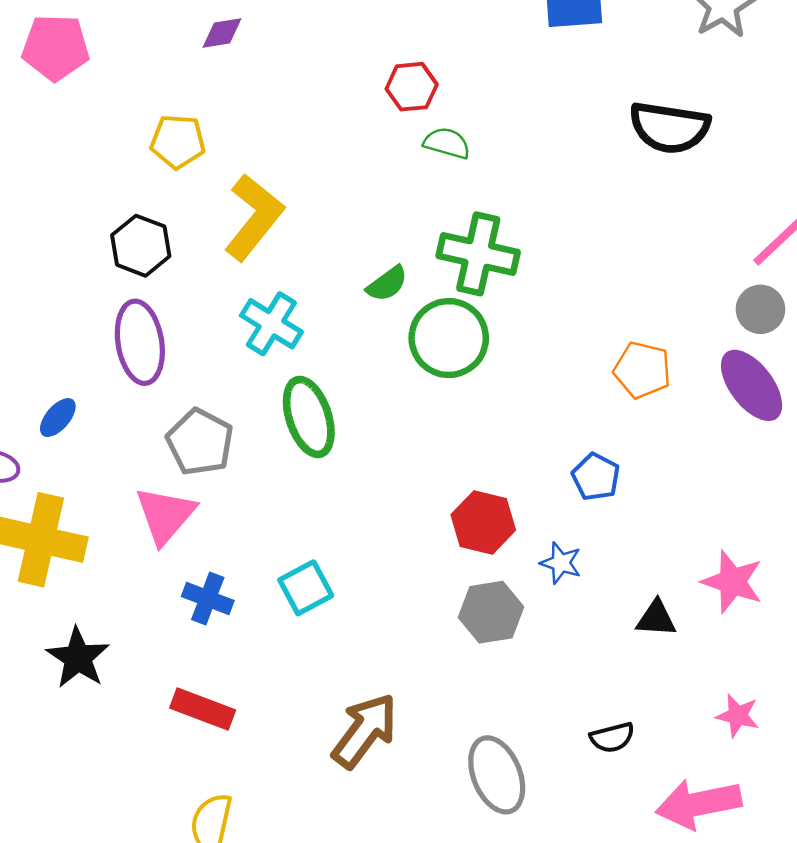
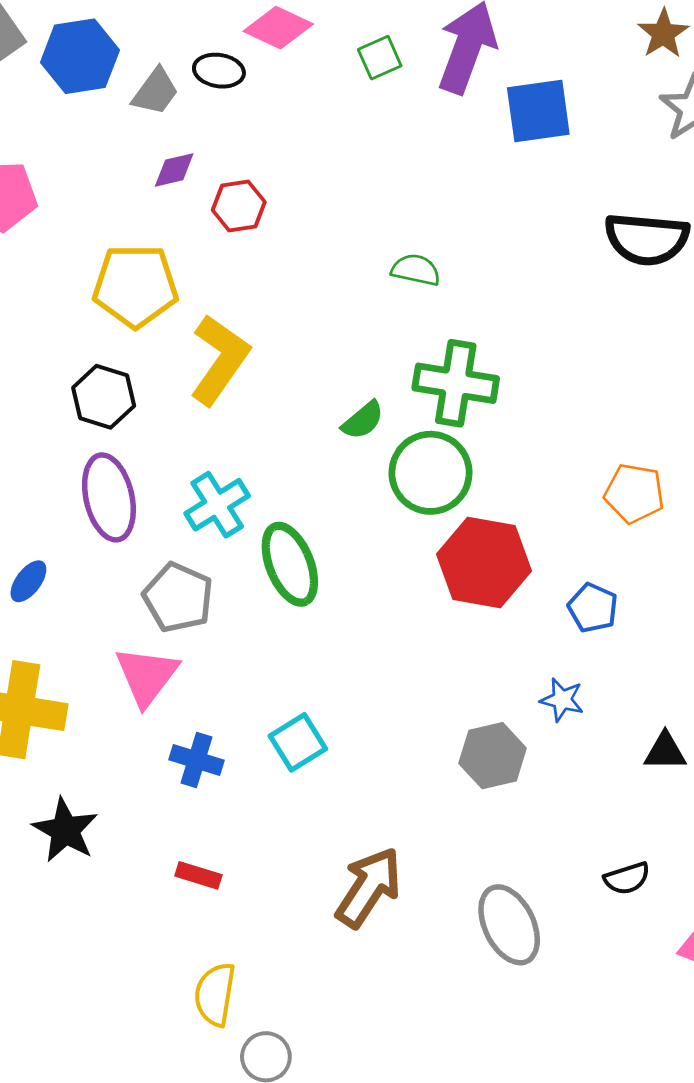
red hexagon: (412, 87) -> (239, 206), moved
yellow pentagon: (178, 142) -> (135, 286), size x1.5
cyan cross: (271, 324) -> (217, 505), moved, turned 30
red hexagon: (483, 522) -> (484, 563), moved, size x1.4
red rectangle: (203, 709) -> (198, 875), size x0.7

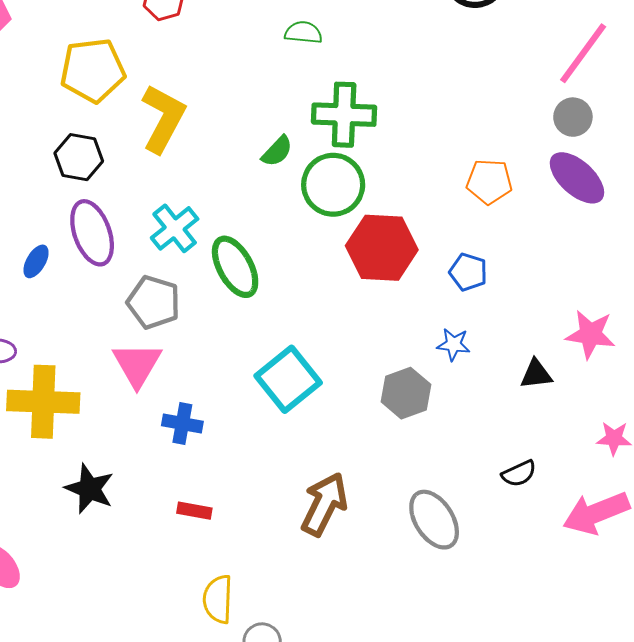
blue ellipse: (28, 581) -> (36, 261), moved
cyan square: (298, 742) -> (288, 379), moved, size x1.5

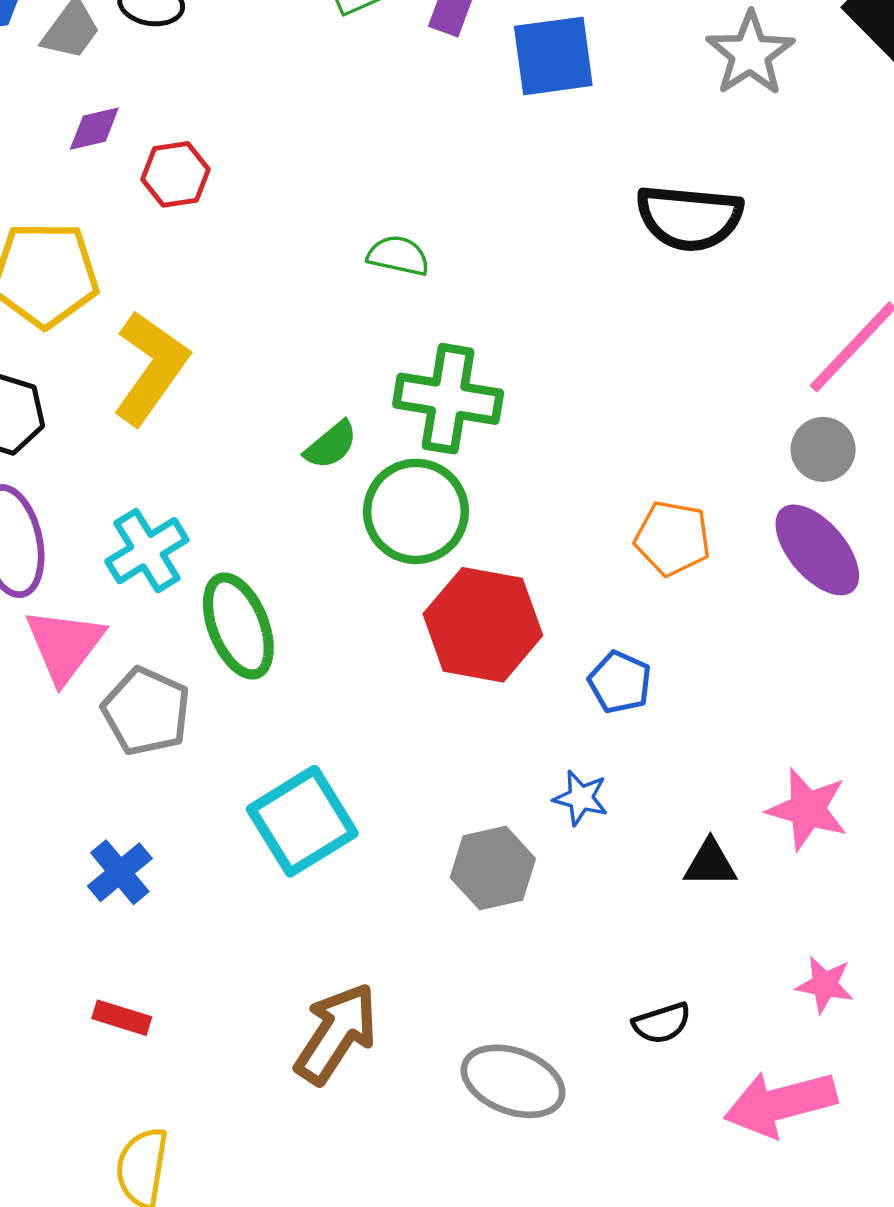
gray pentagon: (154, 302) -> (146, 711), moved
pink triangle: (137, 364) -> (65, 645), moved
blue cross: (182, 424) -> (120, 872), turned 33
gray ellipse: (434, 520) -> (513, 1081), turned -44

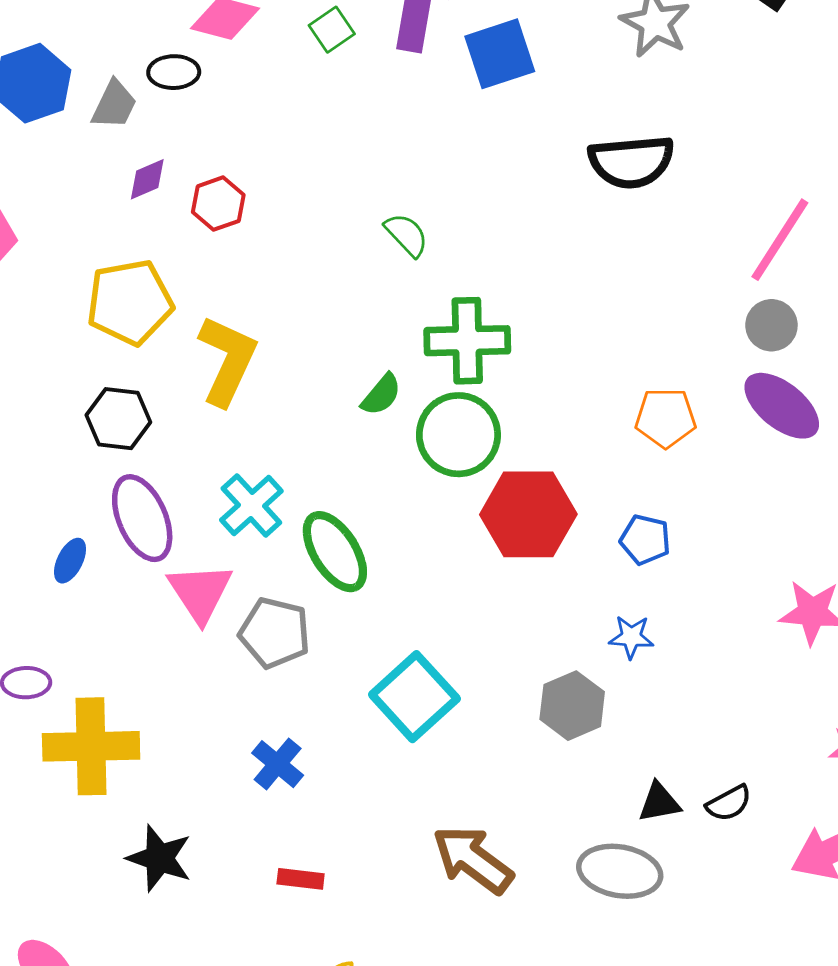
green semicircle: (398, 256) -> (407, 235), turned 45
black triangle: (710, 864) -> (659, 802), moved
brown arrow: (336, 1033) -> (473, 860), turned -76

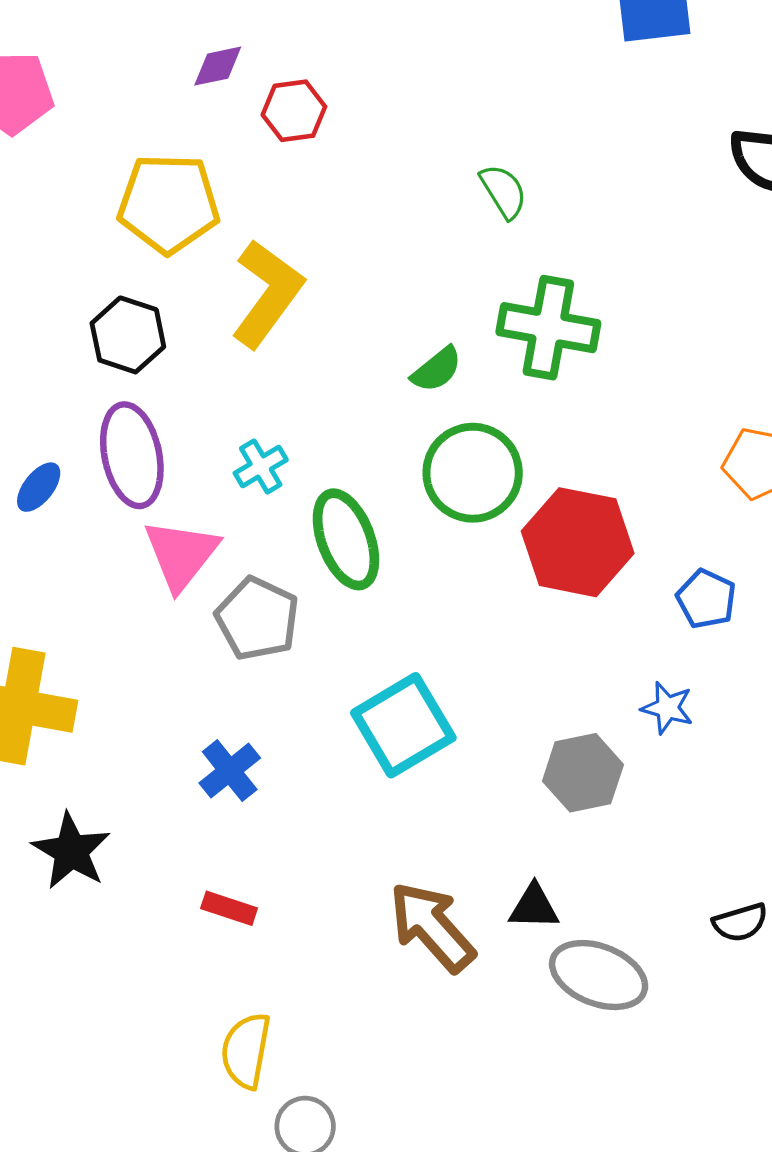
green circle: (458, 435) -> (473, 473), moved
cyan cross: (251, 506) -> (261, 467), size x0.7
black triangle: (659, 802) -> (534, 907), moved

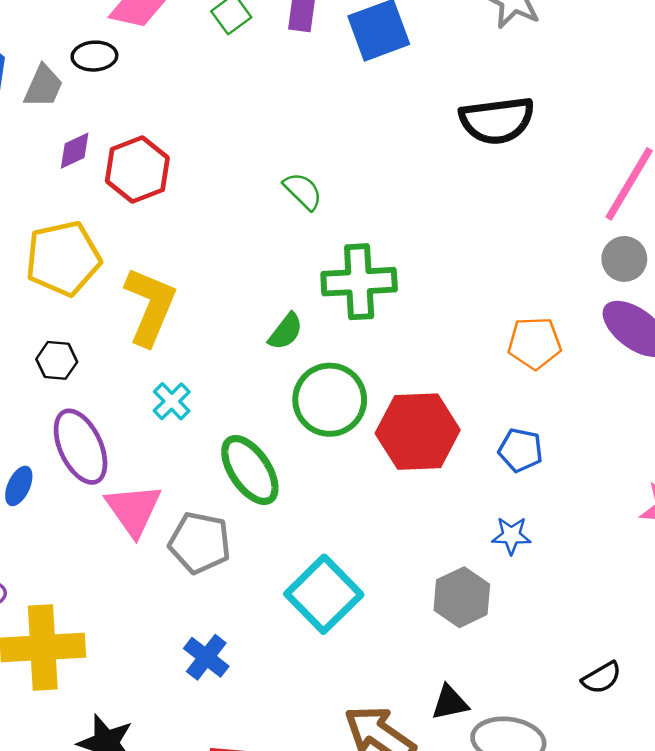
red hexagon: (294, 111) -> (137, 170), size x1.4
black hexagon: (128, 335) -> (57, 360), size x0.7
cyan cross: (261, 467) -> (172, 401), moved

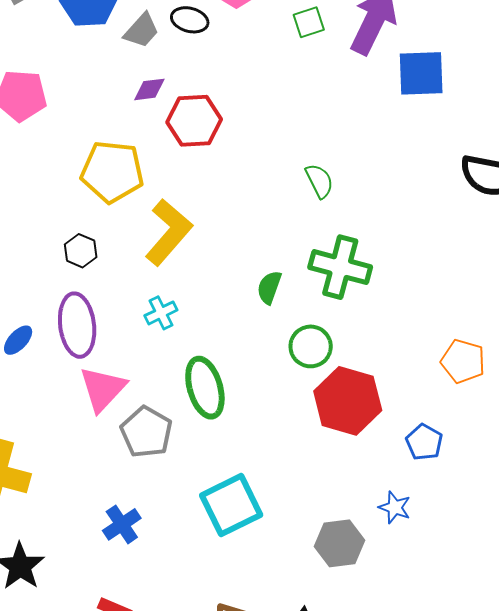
green semicircle: (286, 331) -> (269, 287), turned 144
green circle: (330, 400) -> (311, 346), moved, size x0.7

